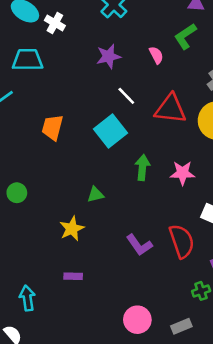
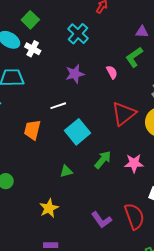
white line: (126, 96) -> (58, 106), moved, turned -63
red triangle: (170, 109) -> (124, 114), turned -44
green arrow: (142, 168) -> (103, 160), turned 36
green triangle: (95, 195) -> (66, 171), moved

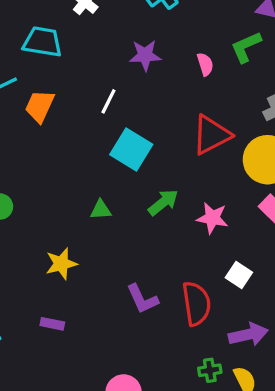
white line: (58, 106) -> (108, 101), turned -56
orange trapezoid: (32, 130) -> (40, 106), moved
cyan square: (77, 132) -> (131, 150), turned -30

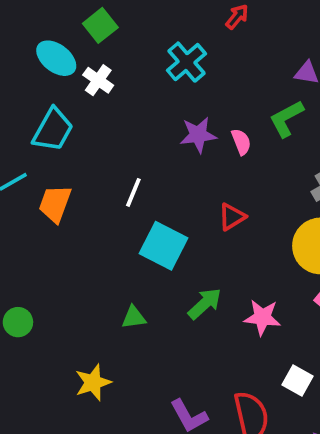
cyan trapezoid: (43, 42) -> (53, 130), turned 114
purple star: (145, 55) -> (198, 135), moved
red triangle: (211, 135) -> (232, 217), moved, size x0.6

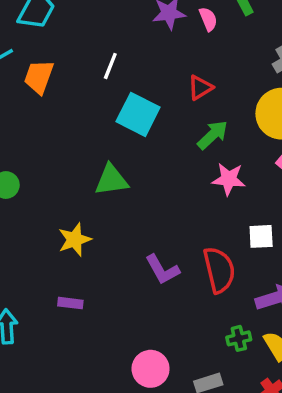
green arrow: (205, 304) -> (213, 135), moved
green triangle: (134, 317) -> (111, 180), size x1.5
white square: (297, 380) -> (261, 236), turned -32

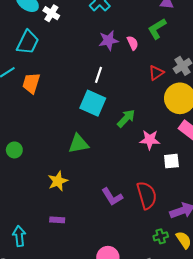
white line: (110, 66) -> (98, 75), moved
red triangle: (200, 88) -> (156, 73), moved
green arrow: (213, 135) -> (126, 118), moved
white square: (261, 236) -> (171, 161), moved

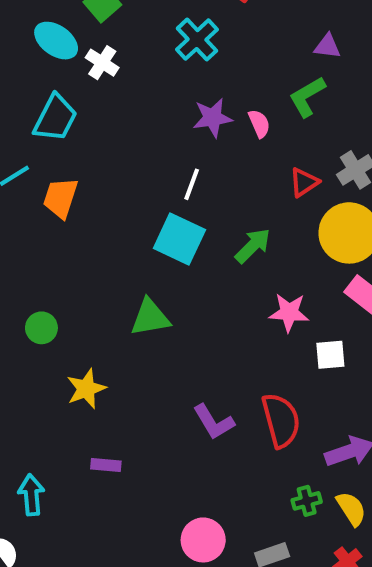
green arrow: (126, 118) -> (253, 246), moved
green circle: (14, 150) -> (41, 328), moved
yellow star: (58, 181) -> (86, 389), moved

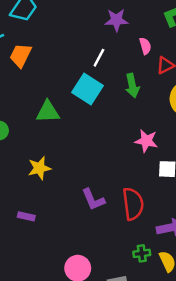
pink semicircle: (259, 124) -> (145, 46), moved
green arrow: (253, 246) -> (132, 86), moved, turned 115
green triangle: (150, 318) -> (48, 112), moved
yellow star: (86, 389) -> (39, 168), moved

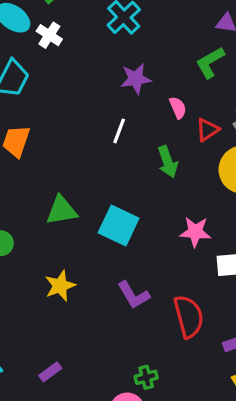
cyan square: (87, 89) -> (119, 226), moved
purple L-shape: (93, 199) -> (133, 295), moved
purple rectangle: (26, 216) -> (50, 372), moved, turned -42
green cross: (142, 253) -> (146, 377), moved

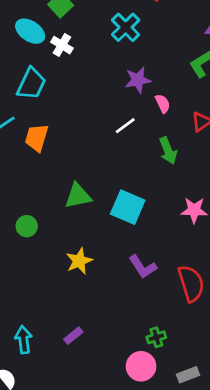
pink semicircle: (178, 108) -> (163, 104), moved
white line: (119, 131) -> (125, 126), turned 35

